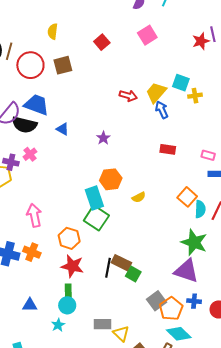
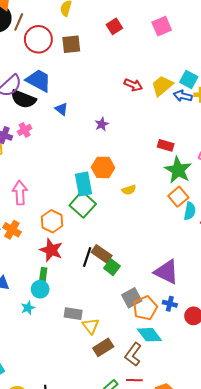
blue arrow: (162, 110) -> (183, 96), moved, turned -60
green star: (194, 242) -> (178, 170), moved

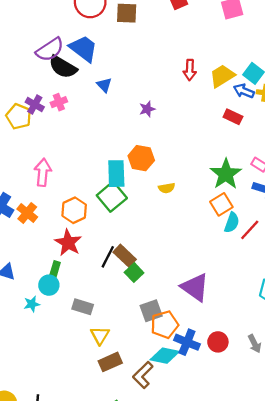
red arrow: (133, 85) -> (190, 70), turned 60
red rectangle: (166, 145) -> (233, 117), moved
blue cross: (170, 304) -> (187, 342), moved, size x1.5
gray rectangle: (73, 314) -> (83, 307), moved
cyan diamond: (149, 335) -> (165, 356), turned -50

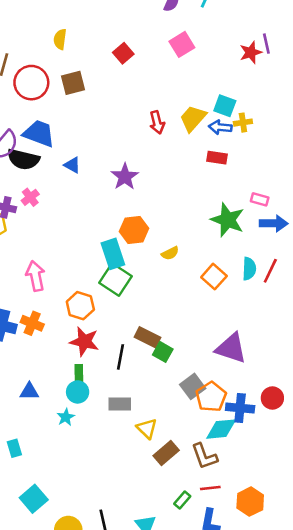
purple star: (147, 109) -> (125, 177), size x1.5
orange square: (221, 204) -> (214, 277), moved
black line: (108, 257) -> (120, 357), moved
brown L-shape: (143, 375) -> (204, 456), turned -48

